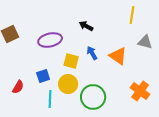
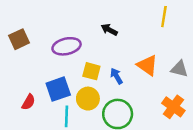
gray triangle: (145, 42) -> (179, 69), moved
blue arrow: (92, 53) -> (116, 76), moved
blue square: (43, 76) -> (58, 89), size x1.5

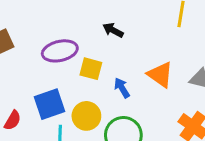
yellow square: (91, 71) -> (91, 69), moved

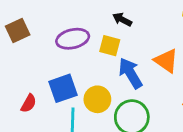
yellow square: (91, 69) -> (110, 46), moved
blue arrow: (122, 88) -> (130, 73), size x1.6

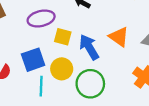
yellow square: (110, 46) -> (63, 37), moved

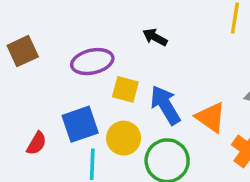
orange triangle: (119, 37) -> (211, 117), moved

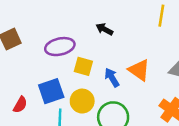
blue arrow: (165, 105) -> (112, 78), size x0.7
orange triangle: (211, 117) -> (139, 70), moved

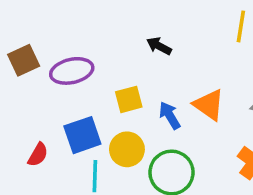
purple ellipse: (60, 47) -> (72, 71), moved
yellow square: (83, 66) -> (129, 99), turned -30

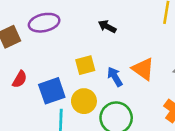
purple ellipse: (72, 71) -> (44, 23), moved
red semicircle: (38, 155) -> (20, 79), moved

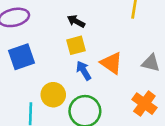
yellow square: (85, 65) -> (76, 45), moved
blue square: (52, 91) -> (22, 57), moved

